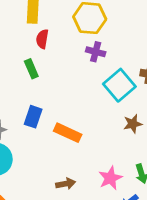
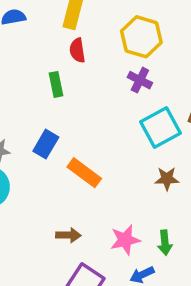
red semicircle: (42, 39) -> (77, 50), turned -30

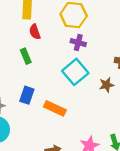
cyan square: (161, 128) -> (75, 72), moved
brown star: (167, 179) -> (107, 85), moved

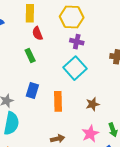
brown star: (107, 85) -> (93, 104), moved
orange rectangle: (55, 108) -> (58, 101), turned 66

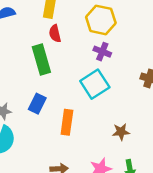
green rectangle: (30, 55) -> (41, 60), size x1.6
brown star: (93, 104) -> (121, 132), moved

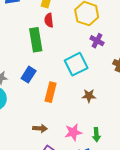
purple cross: (102, 52) -> (97, 41), moved
brown star: (121, 132) -> (89, 96), moved

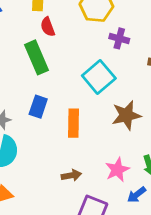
brown star: (89, 96) -> (126, 115), size x1.5

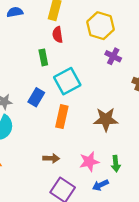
green rectangle: (36, 57) -> (43, 57), size x0.6
cyan square: (99, 77) -> (67, 81), moved

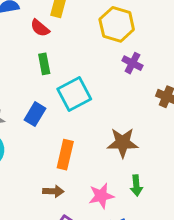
red semicircle: (58, 35) -> (40, 28), moved, turned -42
orange rectangle: (62, 117) -> (65, 155), moved
green arrow: (116, 164) -> (136, 185), moved

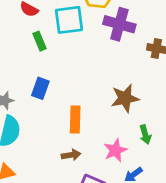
purple cross: (132, 63) -> (119, 24), size x1.6
cyan square: (74, 94) -> (69, 20), moved, turned 32

